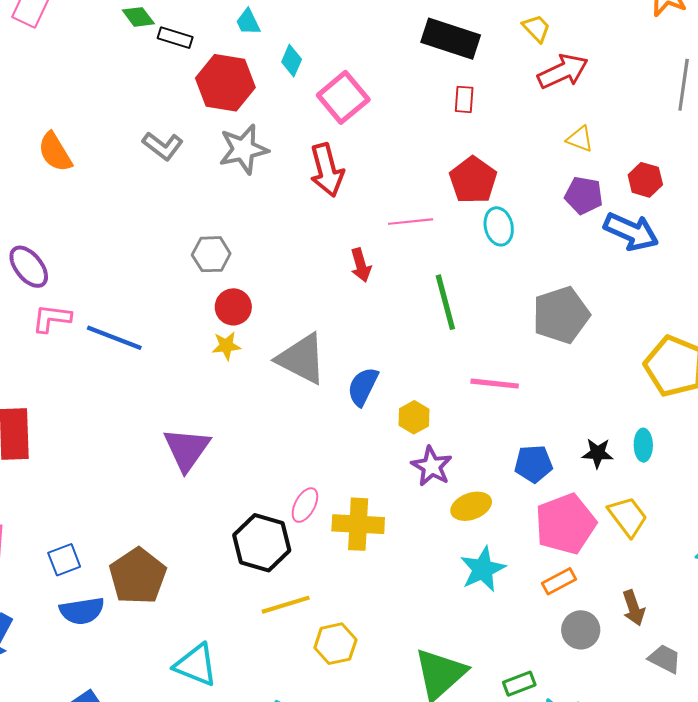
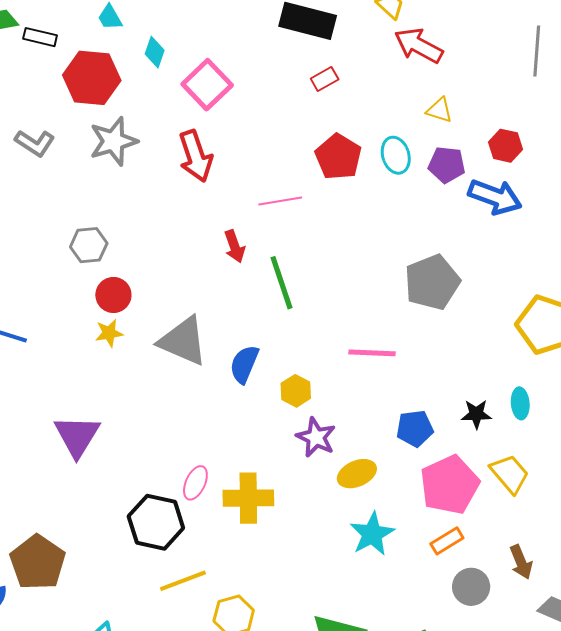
red arrow: (563, 71) -> (419, 46), turned -123
red rectangle: (464, 99) -> (325, 79), turned 60
cyan ellipse: (499, 226) -> (396, 155), moved
green line: (445, 302) -> (281, 283), moved

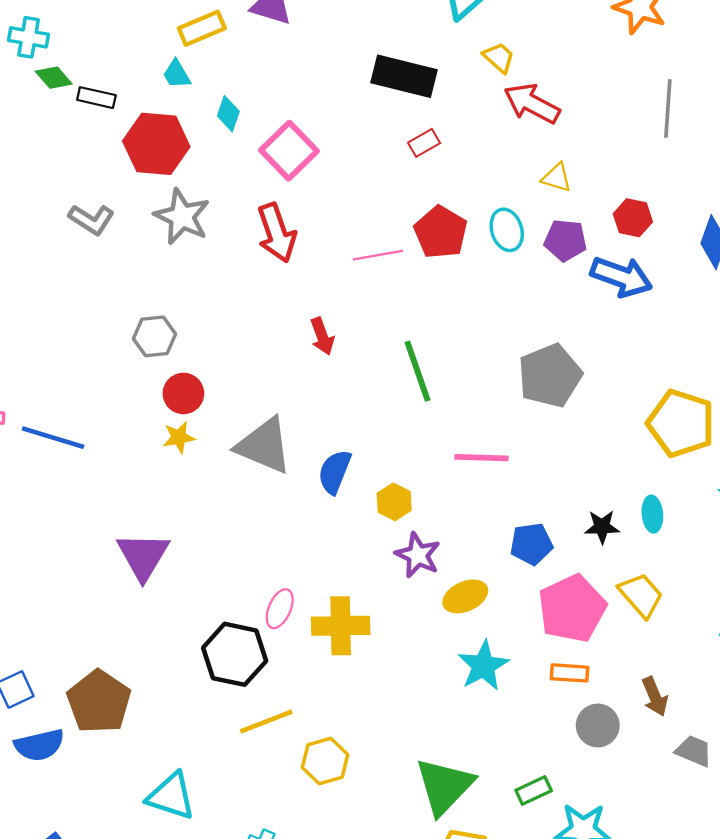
gray star: (113, 141) -> (182, 217), turned -30
pink line: (280, 201) -> (378, 255), moved
green line: (281, 283) -> (417, 371), moved
orange rectangle: (447, 541) -> (570, 673), turned 36

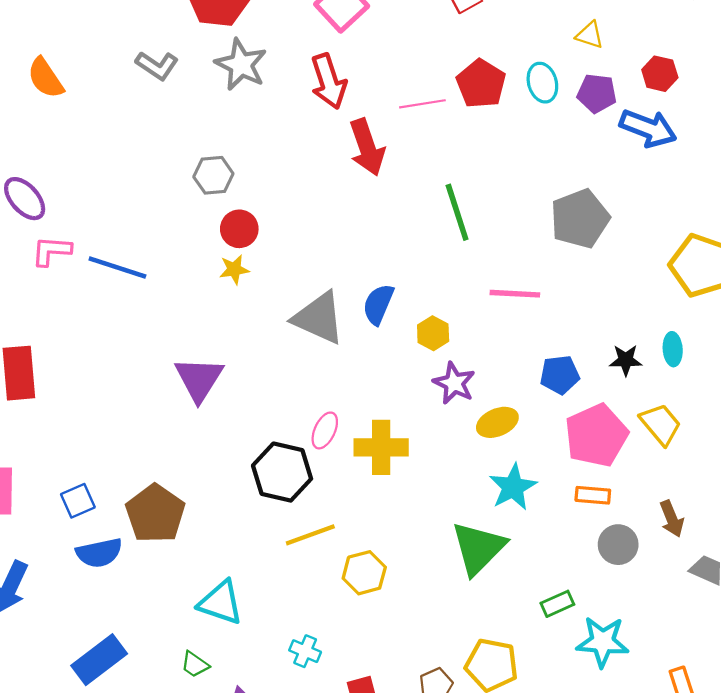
red arrow: (322, 336) -> (367, 147), moved, size x1.6
gray triangle: (264, 446) -> (319, 318), moved
green triangle: (444, 786) -> (478, 548), moved

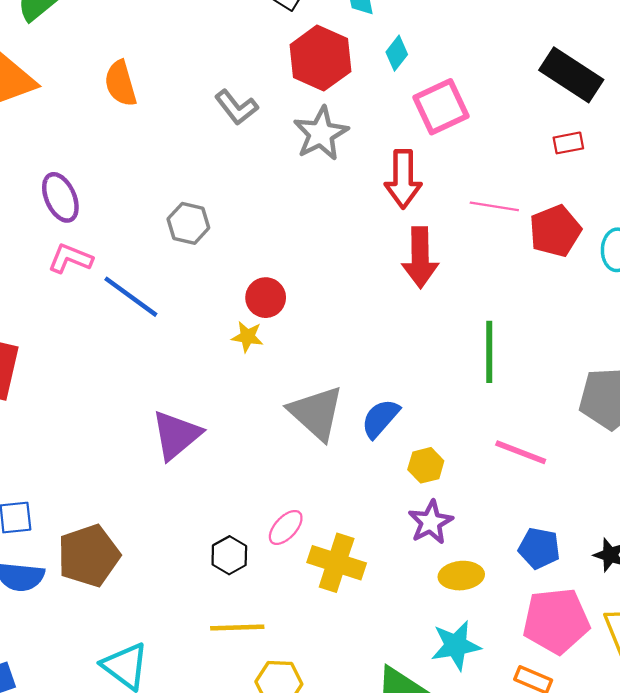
pink line: (422, 104) -> (494, 206), moved
gray hexagon: (213, 175) -> (188, 223), moved
black hexagon: (282, 472) -> (229, 555), size x0.6

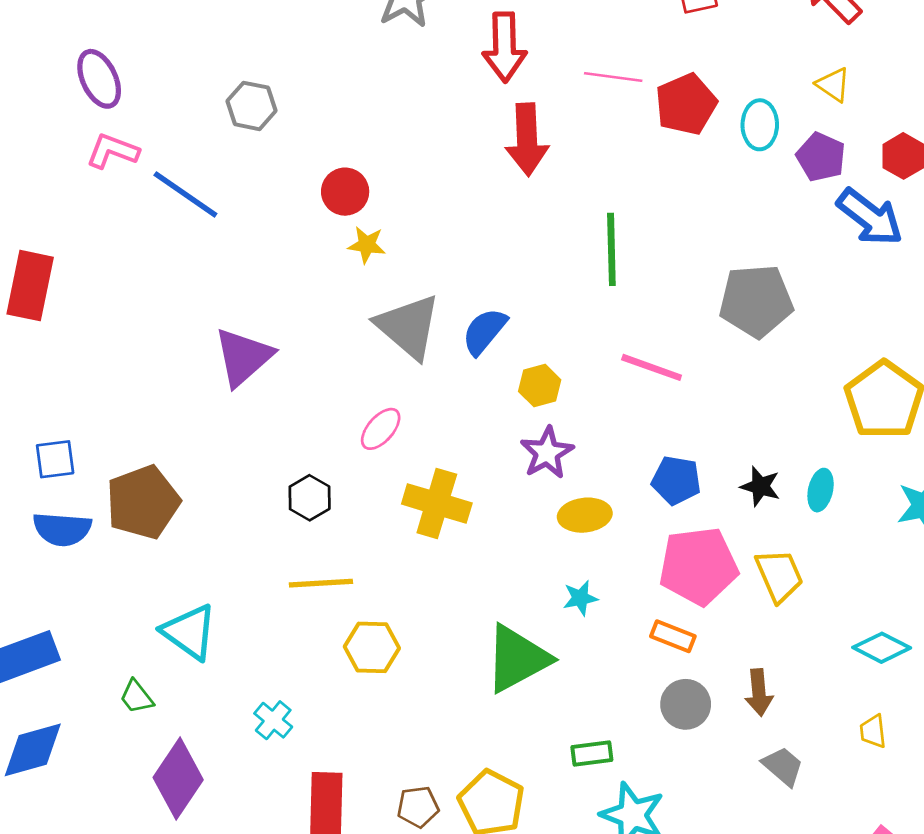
yellow star: (247, 337) -> (367, 245), moved
pink ellipse: (286, 527) -> (381, 429), moved
cyan star: (456, 645) -> (580, 598), size x0.6

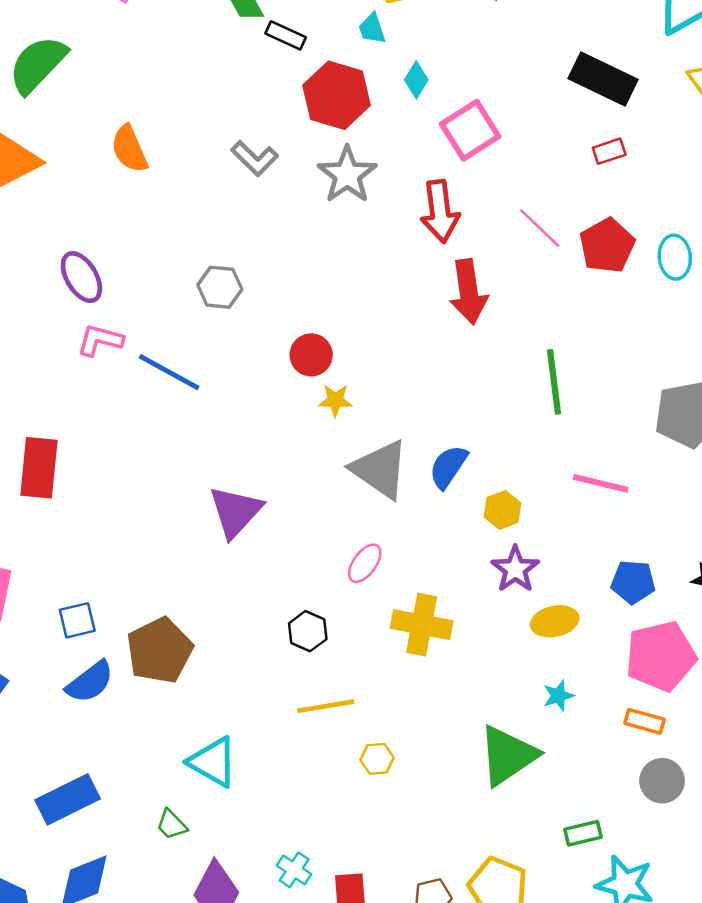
pink line: (613, 77) -> (540, 228), turned 42
blue semicircle: (62, 529) -> (90, 682), turned -36
yellow hexagon: (372, 647) -> (377, 759), size x0.7
cyan cross: (273, 720) -> (294, 870), moved

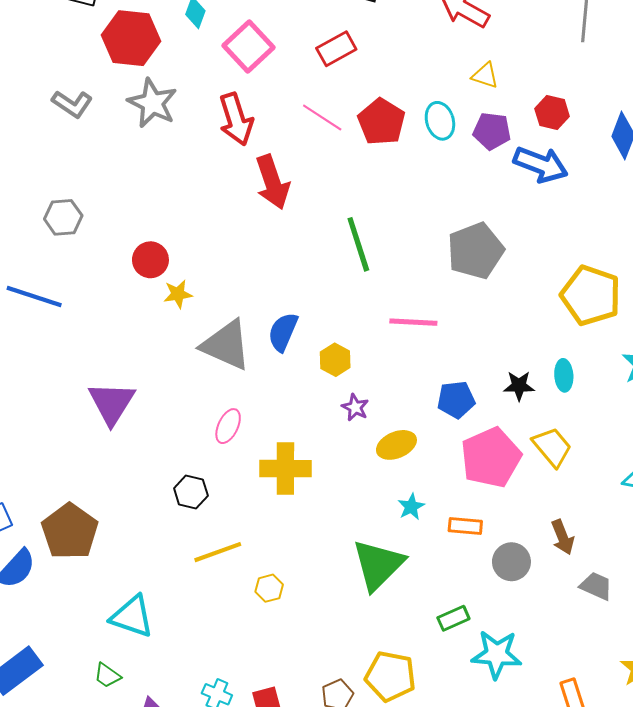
red rectangle: (609, 151) -> (336, 49), moved, size x1.4
purple star: (515, 569) -> (355, 407), size x0.7
orange rectangle: (645, 721) -> (465, 526), moved

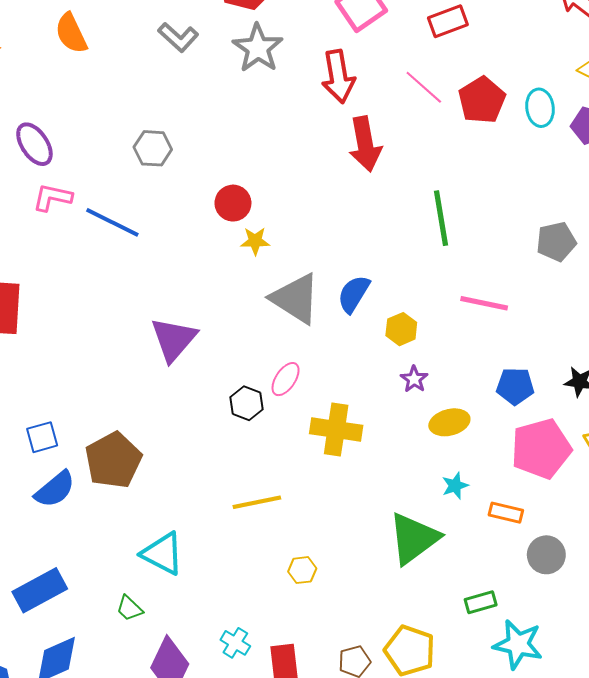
gray pentagon: (476, 251) -> (556, 242), size x0.7
black hexagon: (191, 492) -> (247, 403), moved
yellow hexagon: (269, 588) -> (302, 570), moved

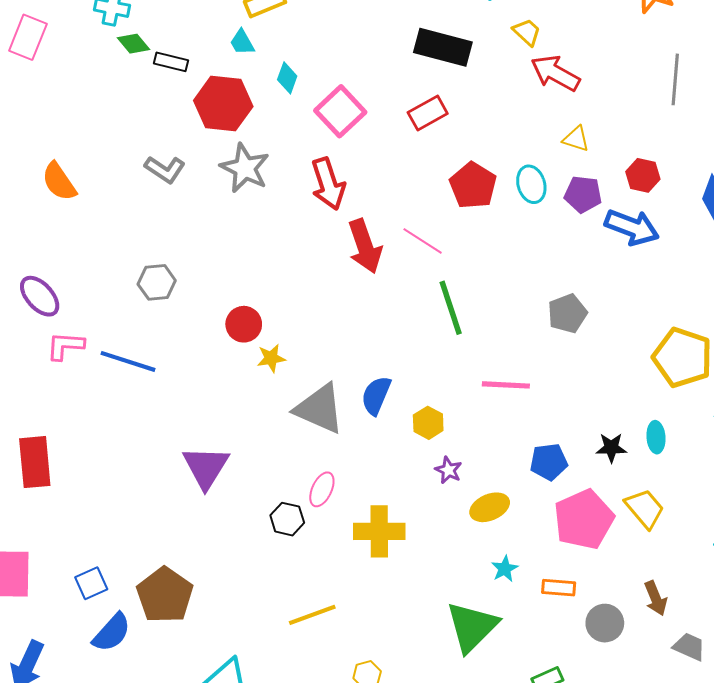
pink line: (424, 87) -> (423, 241), moved

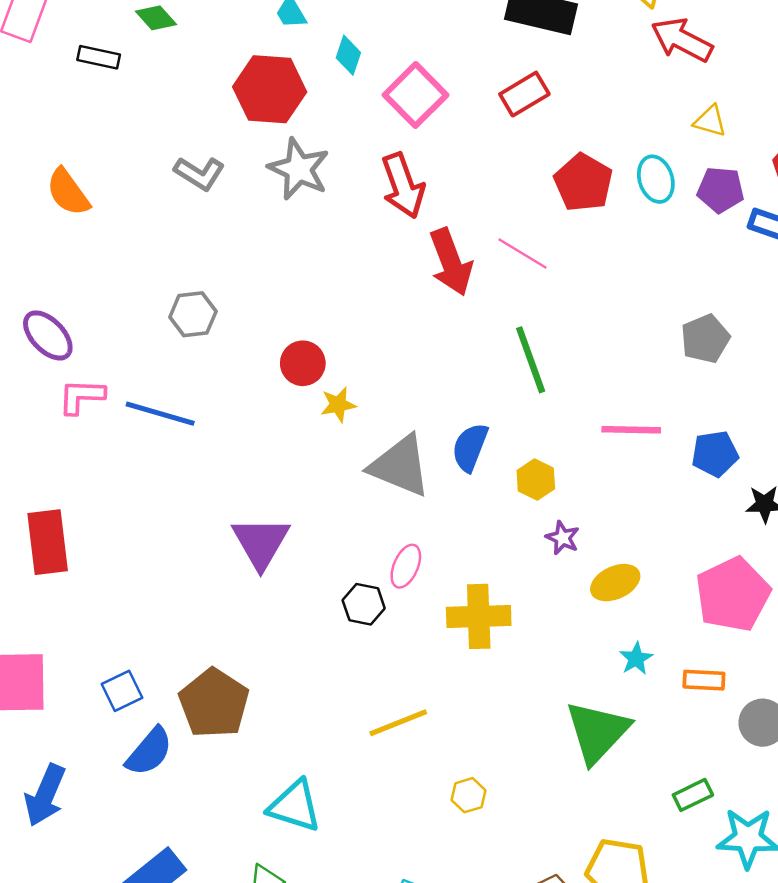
black rectangle: (171, 62) -> (99, 57), moved
green line: (451, 308) -> (531, 360), moved
blue pentagon: (549, 462) -> (715, 454), moved

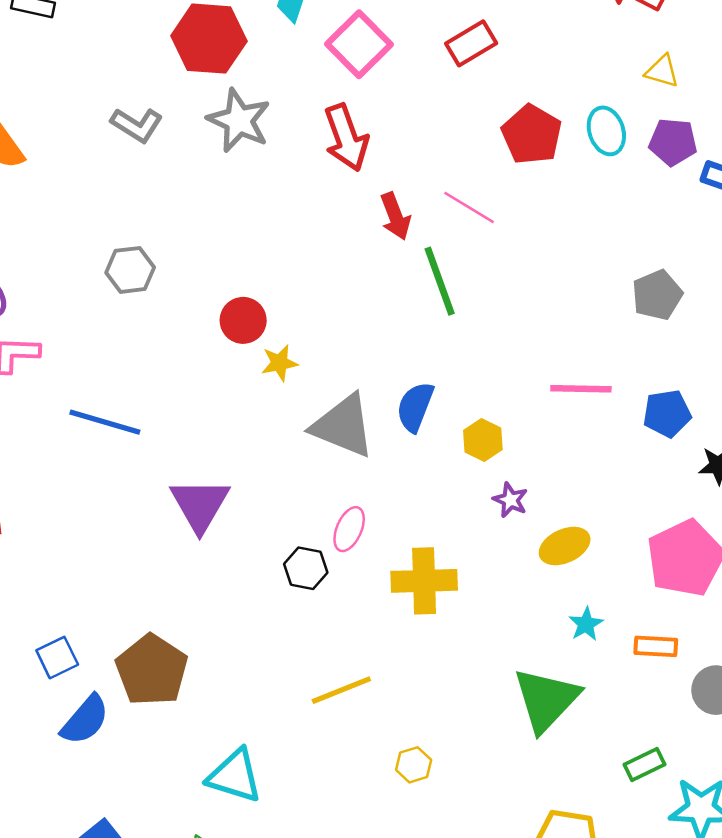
red arrow: (451, 262) -> (395, 216), size x0.7
green line: (531, 360) -> (440, 281), moved
blue line: (160, 414) -> (105, 422), moved

